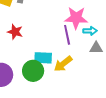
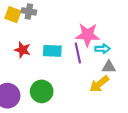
cyan rectangle: (43, 58) -> (52, 51), moved
yellow arrow: (63, 64) -> (99, 84), moved

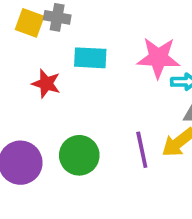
cyan rectangle: (52, 51) -> (90, 58), moved
purple line: (78, 53) -> (142, 150), moved

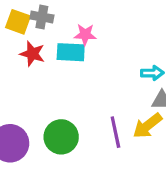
pink star: (158, 58) -> (85, 35), moved, size x0.6
red star: (46, 84) -> (32, 54), moved

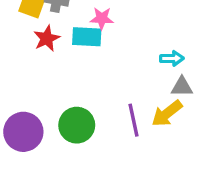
red star: (32, 54) -> (47, 38), turned 30

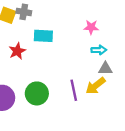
pink star: (102, 18) -> (91, 27), moved
red star: (47, 38) -> (17, 51), moved

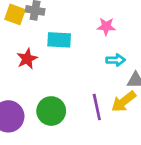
pink star: (91, 27) -> (106, 27), moved
cyan arrow: (99, 50) -> (116, 60), moved

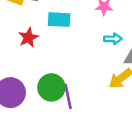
purple line: (97, 107) -> (68, 96), moved

